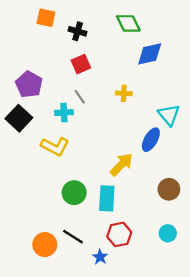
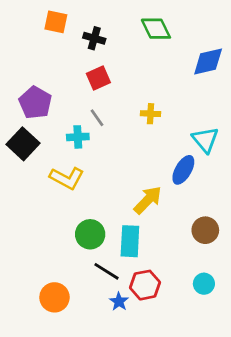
blue diamond: (150, 54) -> (208, 62), moved
black line: (73, 237) -> (107, 271), moved
blue star: (100, 257) -> (119, 301), moved

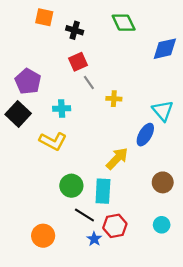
yellow cross: (150, 114) -> (114, 99), moved
gray line: (97, 118) -> (89, 82), moved

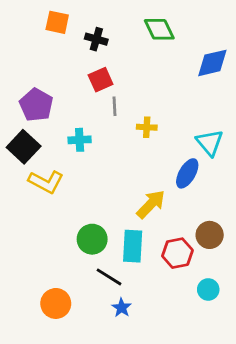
gray line: (89, 82) -> (115, 106), turned 32
yellow L-shape: (53, 141) -> (46, 182), moved
red hexagon: (115, 226) -> (177, 253), moved

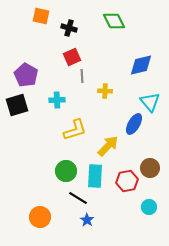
blue diamond: (212, 63) -> (141, 65), moved
black square: (24, 147) -> (17, 105), turned 30
yellow L-shape: (46, 182) -> (75, 130), moved, turned -45

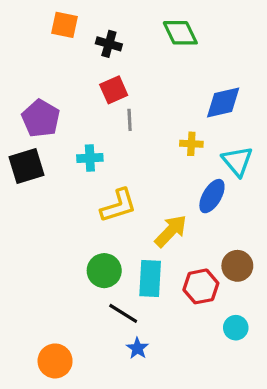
yellow cross: (105, 91) -> (191, 144), moved
orange circle: (40, 217) -> (55, 361), moved

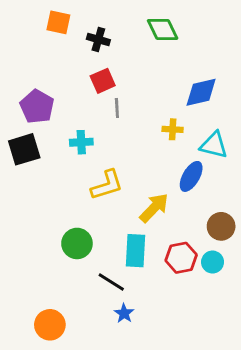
cyan triangle: (237, 161) -> (214, 145), turned -36
brown circle: (237, 266) -> (221, 226), moved
green circle: (104, 271) -> (77, 243), moved
cyan circle: (236, 328) -> (213, 262), moved

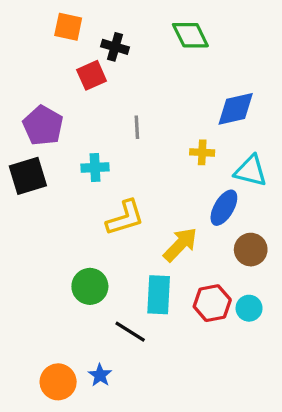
red square: (103, 81) -> (92, 75), moved
brown circle: (221, 226) -> (251, 250), moved
blue star: (124, 313) -> (100, 375), moved

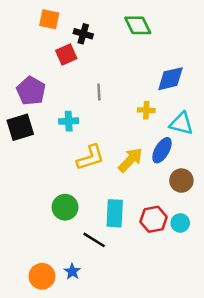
yellow arrow: (180, 245) -> (130, 160), moved

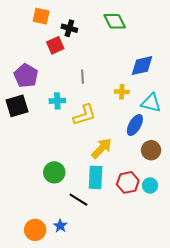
yellow L-shape: (90, 157) -> (84, 115), moved
yellow arrow: (130, 160) -> (102, 148), moved

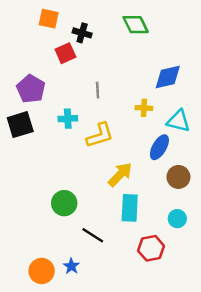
cyan rectangle: (96, 177) -> (130, 208), moved
red hexagon: (128, 182) -> (151, 248), moved

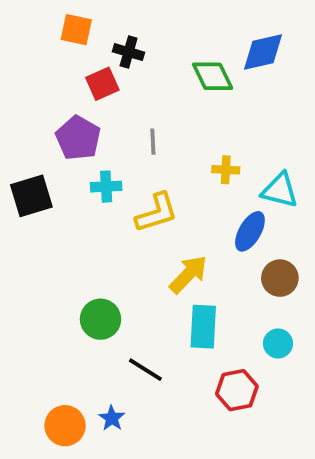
green diamond: (136, 25) -> (213, 76), moved
blue diamond: (168, 77) -> (263, 52), moved
purple pentagon: (31, 89) -> (78, 138), moved

